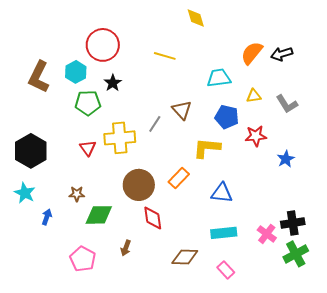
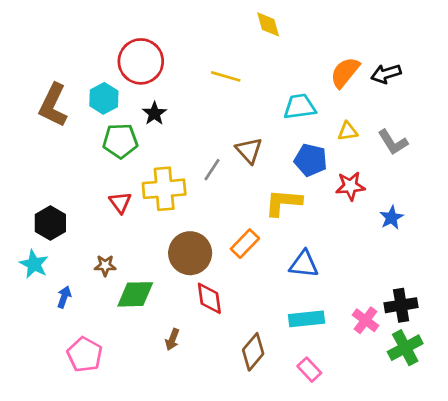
black hexagon: (31, 151) -> (50, 223), moved, size x0.7
brown diamond: (185, 257) -> (253, 352), turned -52
pink pentagon: (83, 259) -> (85, 355), moved

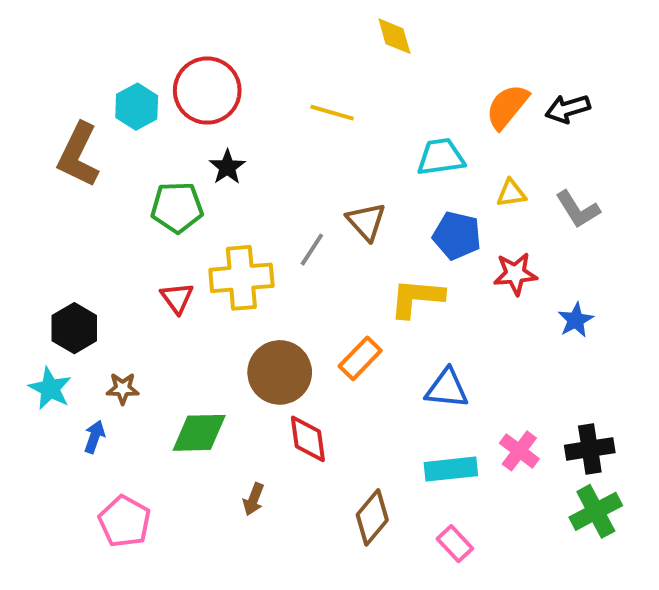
cyan hexagon: (104, 98) -> (137, 107), moved
brown star: (105, 265) -> (123, 389), moved
pink cross: (365, 320) -> (519, 451), moved

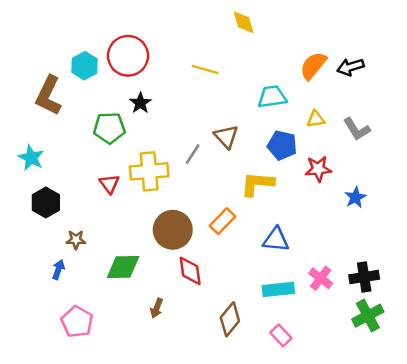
cyan star: (50, 389) -> (31, 158), moved

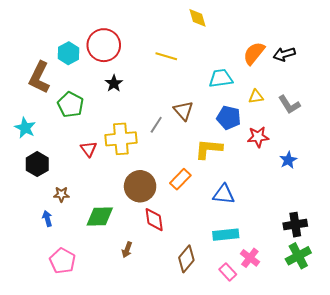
green pentagon: (109, 128) -> (71, 105), moved, turned 30
blue arrow: (58, 270) -> (47, 219), turned -35
pink cross: (321, 278) -> (250, 258), moved

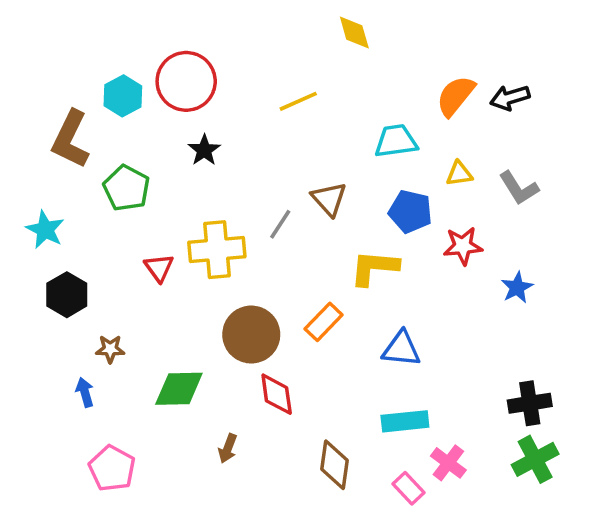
yellow line: (166, 56) -> (298, 101), turned -40
brown diamond: (186, 259) -> (334, 465), turned -32

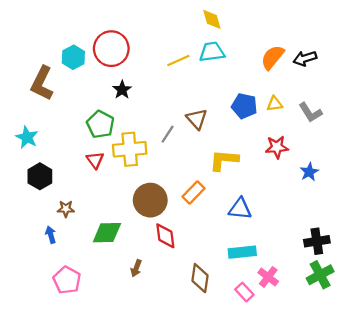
cyan trapezoid: (396, 141) -> (212, 52), moved
green pentagon: (126, 188) -> (100, 124), moved
blue pentagon: (410, 212) -> (244, 106), moved

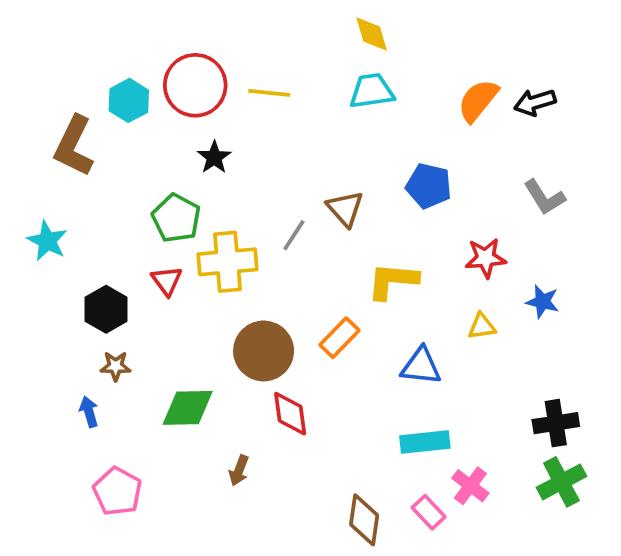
yellow line: (178, 61) -> (269, 93), moved, turned 30
yellow triangle: (275, 104) -> (482, 326), moved
blue star: (309, 172) -> (543, 302), turned -30
black hexagon: (40, 176) -> (106, 309), moved
brown diamond: (200, 278) -> (364, 520), moved

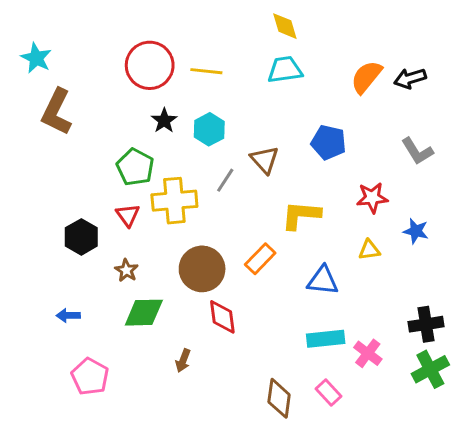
cyan hexagon: (129, 100) -> (209, 129), moved
cyan star: (47, 241) -> (36, 58), moved
brown star: (116, 366) -> (126, 270), moved, turned 30
blue arrow: (89, 412) -> (68, 315), turned -75
pink cross: (470, 486) -> (368, 353), moved

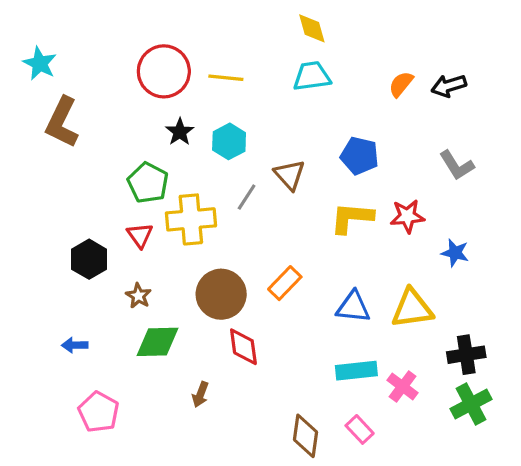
orange semicircle: (366, 77) -> (401, 84), size x0.7
yellow L-shape: (301, 215) -> (352, 218), moved
yellow triangle: (369, 250) -> (412, 309), moved, size x1.8

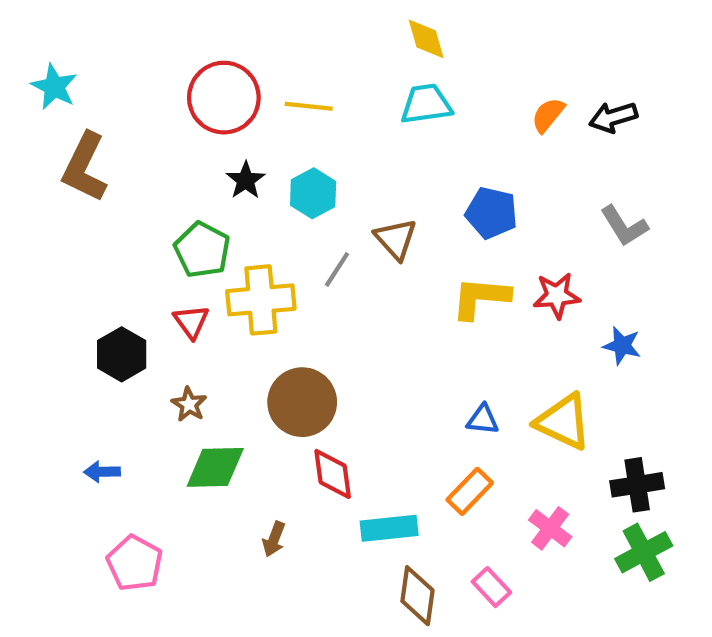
orange rectangle: (285, 283) -> (470, 491), moved
blue triangle: (353, 307) -> (483, 420), size x0.7
yellow triangle: (412, 309) -> (563, 422), turned 33
cyan rectangle: (356, 371) -> (389, 528), moved

